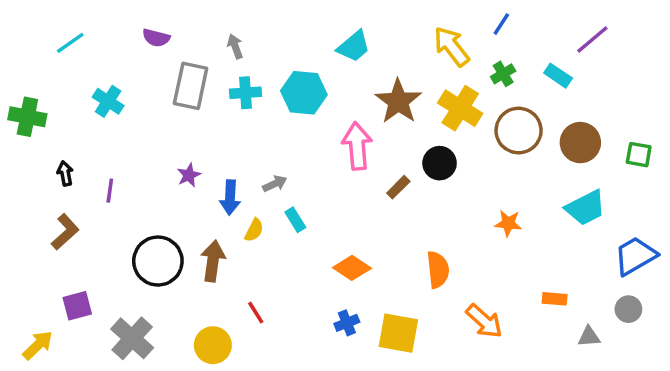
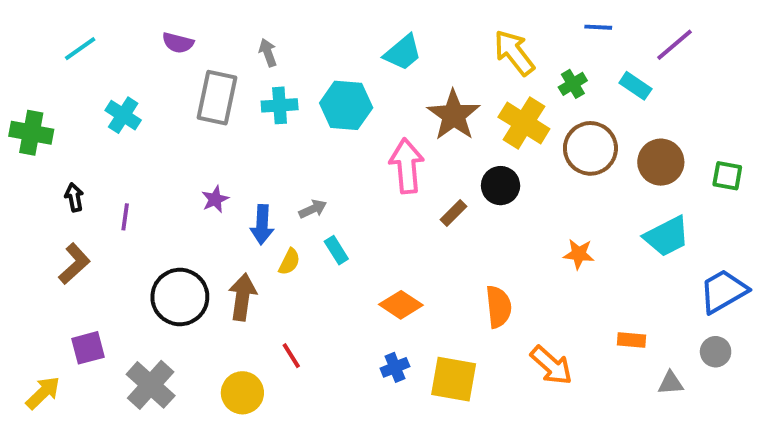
blue line: (501, 24) -> (598, 27), moved, turned 60

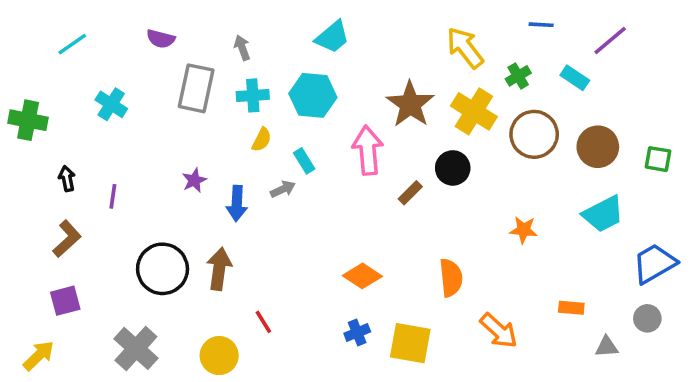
cyan trapezoid: (403, 53) -> (332, 37), moved
cyan rectangle: (336, 250) -> (304, 161), moved
yellow semicircle: (289, 262) -> (262, 140), moved
purple square: (88, 348) -> (65, 301), moved

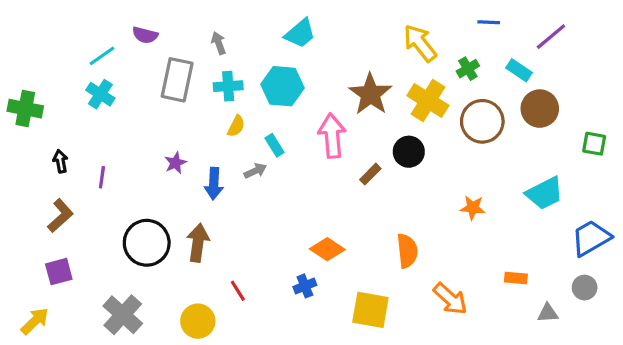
cyan line: (72, 44) -> (102, 56), moved
brown circle: (598, 147) -> (540, 109), moved
blue cross: (357, 333) -> (305, 286), moved

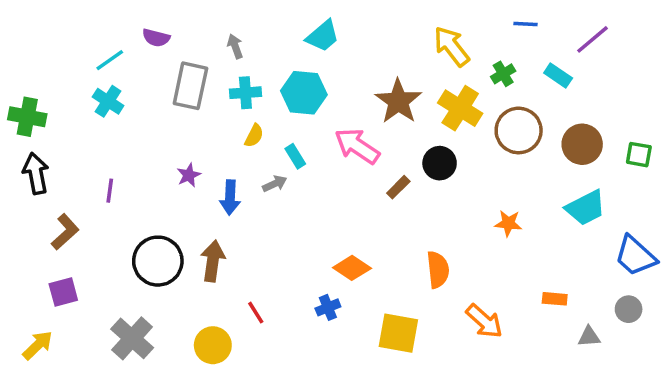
brown circle: (540, 109) -> (582, 144), moved
pink arrow: (332, 136) -> (357, 146), turned -51
black arrow: (60, 161) -> (36, 173), moved, size x1.6
blue trapezoid: (591, 238) -> (635, 256), turned -108

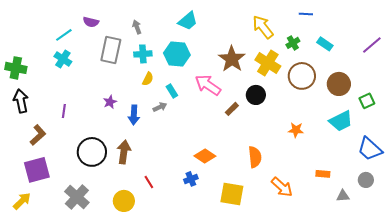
purple line: (592, 39) -> (372, 45), moved
green square: (639, 155) -> (367, 101), moved, turned -35
purple square: (63, 292) -> (37, 170), size x1.5

